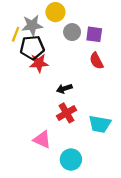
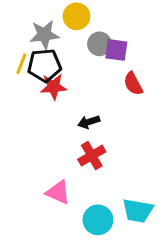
yellow line: (16, 34) -> (21, 64), moved
purple square: (94, 34) -> (116, 50), moved
cyan trapezoid: (100, 124) -> (138, 211), moved

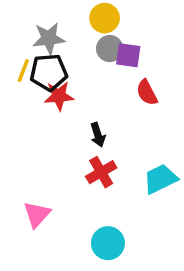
yellow circle: (76, 16) -> (105, 18), moved
black arrow: (89, 122) -> (98, 135), turned -90
pink triangle: (58, 192) -> (37, 214), moved, turned 48
cyan trapezoid: (138, 211) -> (160, 179), moved, turned 144

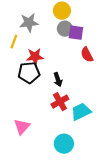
black pentagon: (49, 72) -> (29, 73), moved
cyan trapezoid: (160, 179) -> (81, 112), moved

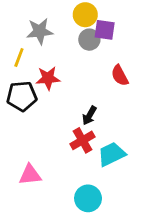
purple square: (76, 33) -> (105, 30), moved
black pentagon: (29, 73) -> (22, 96), moved
black arrow: (58, 80) -> (89, 115), moved, turned 48
pink triangle: (22, 127) -> (30, 175), turned 42

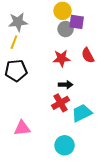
gray star: (40, 31) -> (18, 22), moved
red star: (48, 78) -> (61, 58), moved
black arrow: (89, 115) -> (66, 85), turned -120

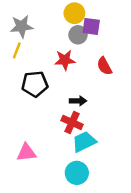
red star: (61, 58) -> (65, 60), moved
black pentagon: (16, 71) -> (35, 84), moved
red cross: (60, 103) -> (72, 122), turned -36
cyan trapezoid: (82, 113) -> (84, 142), moved

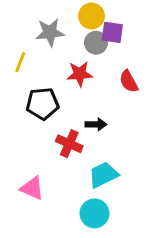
gray star: (22, 26) -> (50, 32), moved
red cross: (72, 122) -> (69, 144), moved
pink triangle: (26, 152) -> (32, 188), turned 30

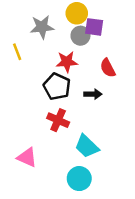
yellow line: (20, 62) -> (17, 52), turned -42
black pentagon: (43, 104) -> (57, 87), moved, turned 30
black arrow: (96, 124) -> (93, 94), moved
cyan trapezoid: (103, 175) -> (87, 146), turned -110

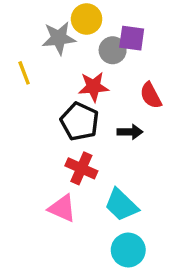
yellow circle: (77, 13) -> (87, 19), moved
pink triangle: (27, 157) -> (62, 208), moved
cyan circle: (79, 179) -> (128, 250), moved

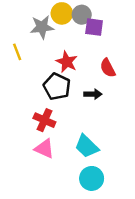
gray circle: (113, 50) -> (82, 15), moved
red star: (93, 87) -> (67, 62), turned 30
red cross: (81, 168) -> (44, 120), moved

